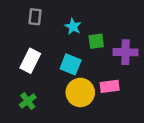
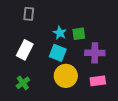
cyan star: (73, 27) -> (60, 33), moved
purple cross: (125, 52) -> (95, 53), moved
pink rectangle: (110, 86) -> (98, 81), moved

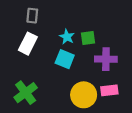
white rectangle: (25, 50) -> (28, 44), moved
yellow circle: (66, 76) -> (84, 95), moved
green cross: (23, 83) -> (26, 93), size x1.5

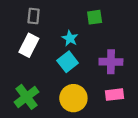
green square: (88, 38) -> (95, 17), moved
cyan square: (65, 59) -> (68, 62), turned 30
yellow circle: (84, 95) -> (73, 98), moved

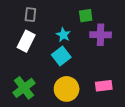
purple cross: (111, 62) -> (101, 35), moved

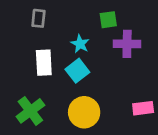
white rectangle: (26, 41) -> (44, 63), moved, turned -30
pink rectangle: (104, 86) -> (143, 108), moved

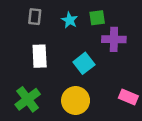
cyan star: (80, 44) -> (70, 20), moved
cyan square: (77, 71) -> (84, 63), moved
pink rectangle: (143, 108) -> (128, 97), turned 30

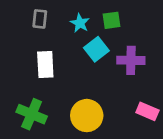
purple cross: (114, 39) -> (131, 60), moved
cyan square: (84, 63) -> (96, 49), moved
green cross: (28, 99) -> (32, 114), turned -30

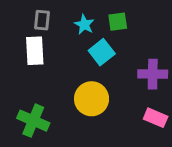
purple cross: (131, 60) -> (153, 74), moved
white rectangle: (45, 64) -> (35, 51), moved
yellow circle: (87, 116) -> (92, 99), moved

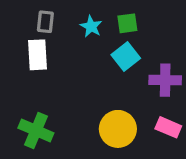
cyan square: (102, 52) -> (126, 56), moved
yellow circle: (92, 99) -> (118, 129), moved

